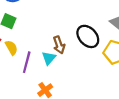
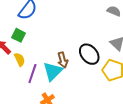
cyan triangle: (49, 58) -> (53, 71), size x1.5

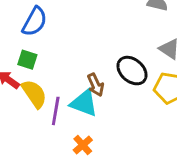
yellow semicircle: (20, 59) -> (34, 94), size x1.5
cyan triangle: (53, 71) -> (84, 103), turned -45

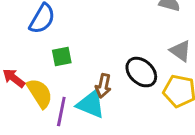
green square: (27, 60) -> (62, 56), moved, turned -30
brown arrow: (96, 85) -> (103, 86), turned 35

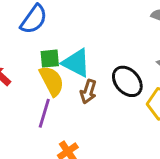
yellow semicircle: (40, 93) -> (52, 81), moved
cyan triangle: (91, 104) -> (76, 63), moved

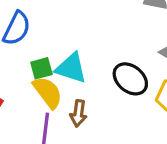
brown arrow: (88, 91) -> (78, 113), moved

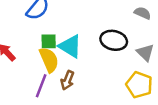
black ellipse: (130, 79) -> (114, 40), moved, turned -40

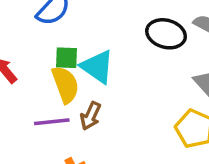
black ellipse: (114, 40) -> (166, 34), moved
purple line: (41, 86) -> (52, 122), turned 60

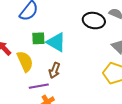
yellow semicircle: (65, 85) -> (25, 61), moved
purple line: (52, 122) -> (39, 86), moved

